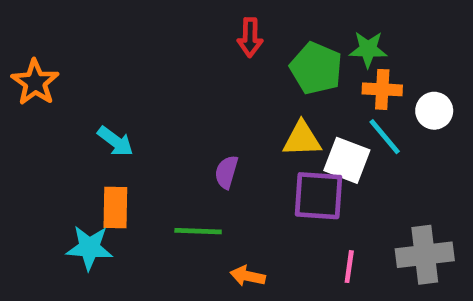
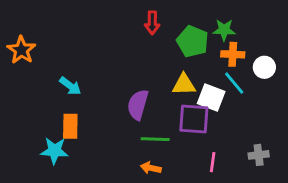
purple semicircle: (226, 172) -> (138, 105), size x1.5
green line: (198, 231) -> (155, 139), moved
gray cross: (425, 255) -> (259, 155), size x0.6

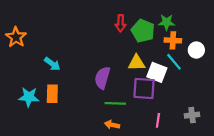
red arrow: (152, 23) -> (121, 23), moved
cyan star: (54, 151) -> (29, 97), moved

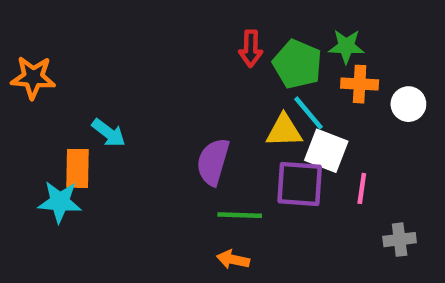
orange star: (16, 37) -> (33, 77), turned -30
cyan line: (174, 62) -> (309, 113), moved
orange rectangle: (52, 94) -> (78, 168), moved
pink line: (158, 120) -> (362, 188), moved

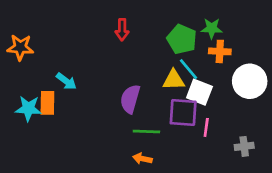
red arrow: (251, 49) -> (122, 30), moved
white circle: (408, 104) -> (250, 81), moved, size x1.6
pink line: (362, 188) -> (206, 127), moved
cyan star: (60, 202) -> (28, 108), moved

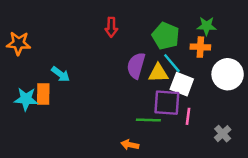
green star: (212, 28) -> (207, 26), moved
purple semicircle: (130, 99) -> (136, 66), moved
green line: (146, 131) -> (148, 120), moved
gray cross: (244, 146) -> (223, 134), turned -35

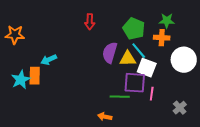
cyan arrow: (61, 74) -> (49, 60), turned 119
cyan star: (26, 99) -> (21, 80), turned -30

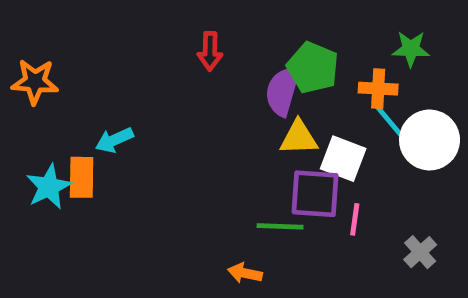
green star: (167, 21) -> (411, 49), moved
cyan line: (139, 51) -> (387, 119), moved
purple semicircle: (110, 53) -> (282, 91), moved

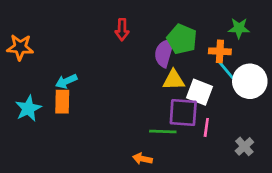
orange rectangle: (82, 177) -> (62, 102), moved

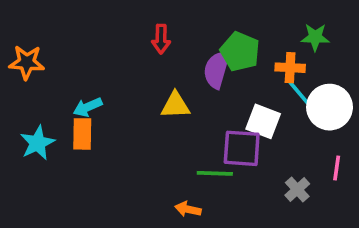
yellow triangle: (174, 80) -> (175, 105), moved
pink line: (206, 127) -> (337, 168), moved
gray cross: (244, 146) -> (297, 190), moved

